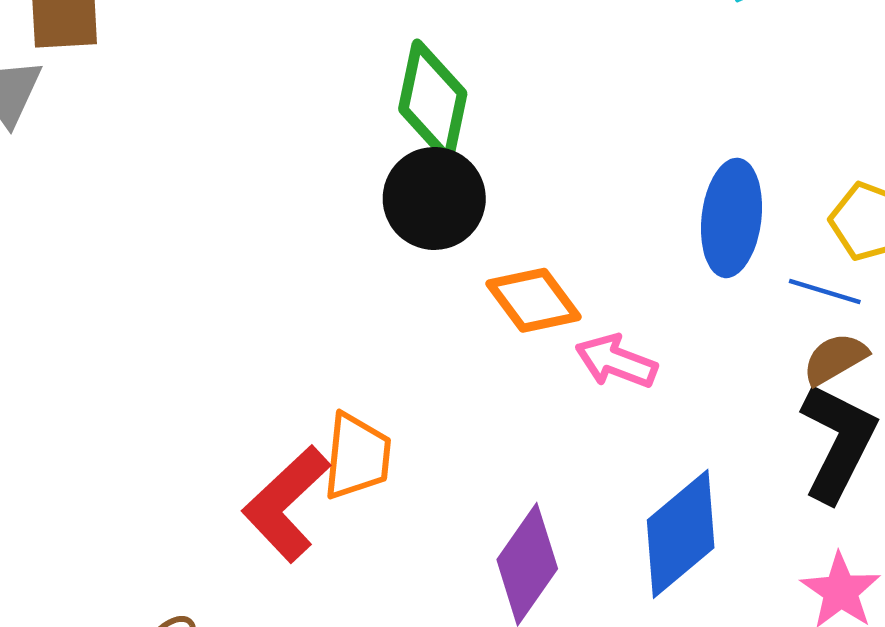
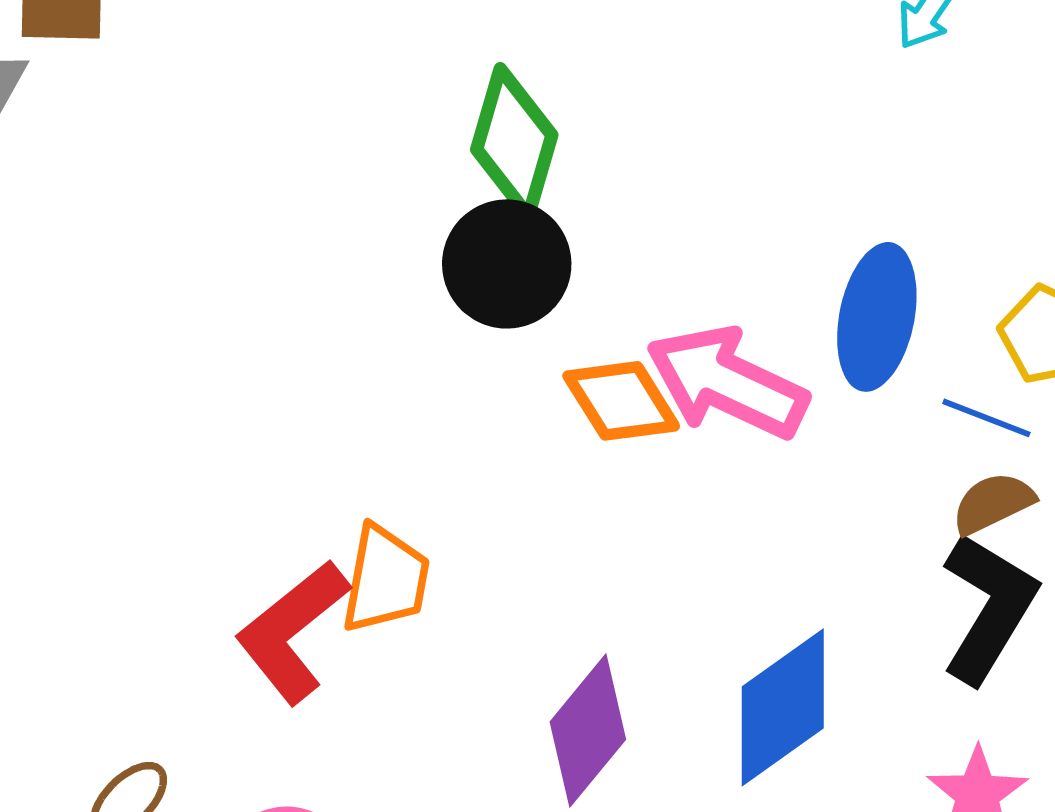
pink arrow: (616, 361) -> (727, 382), moved, size x1.6

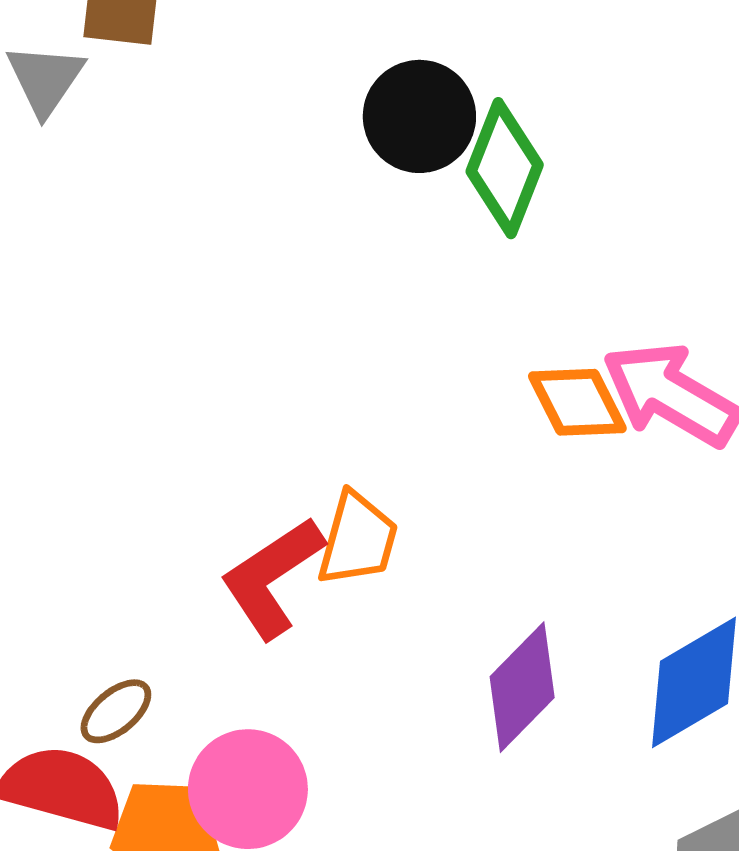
black circle: (507, 264) -> (419, 116), moved

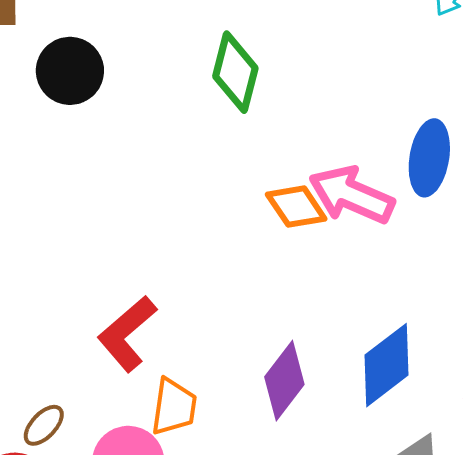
black circle: (419, 116) -> (70, 71), moved
orange trapezoid: (358, 539) -> (174, 407), moved

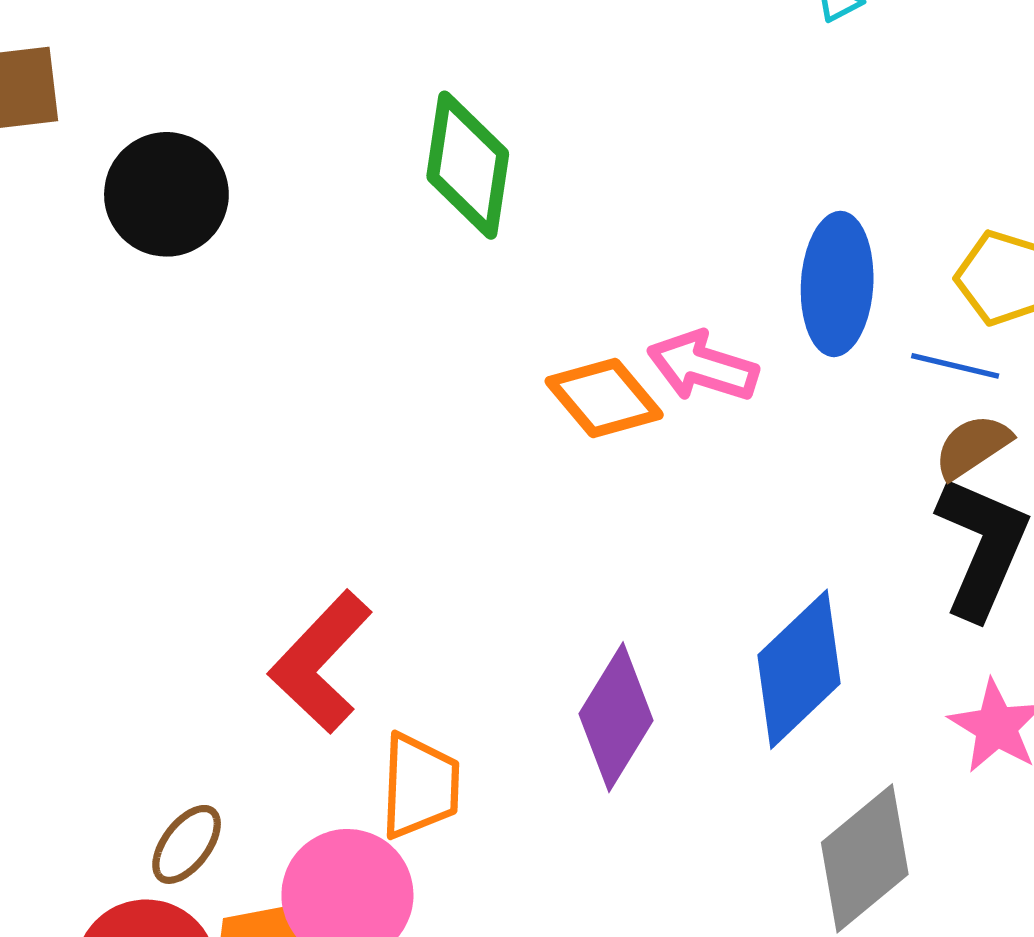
pink arrow: (352, 195) -> (703, 366), size x0.7

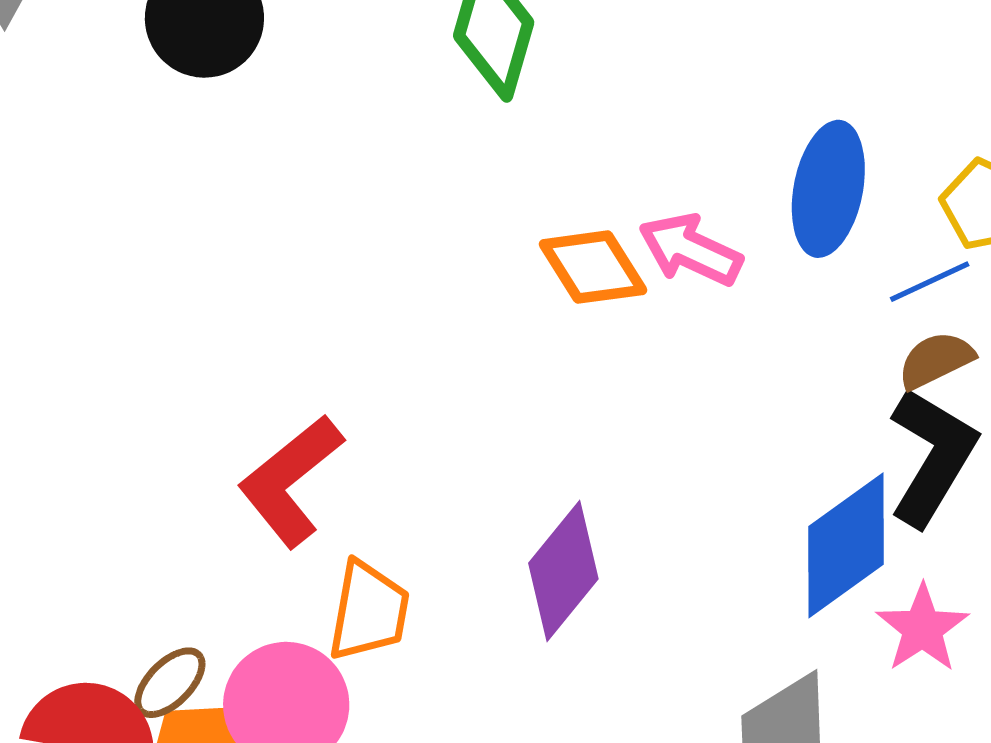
blue line: (955, 366) -> (930, 282), turned -46
blue diamond: (799, 669) -> (846, 545), moved
brown ellipse: (187, 844) -> (170, 683), moved

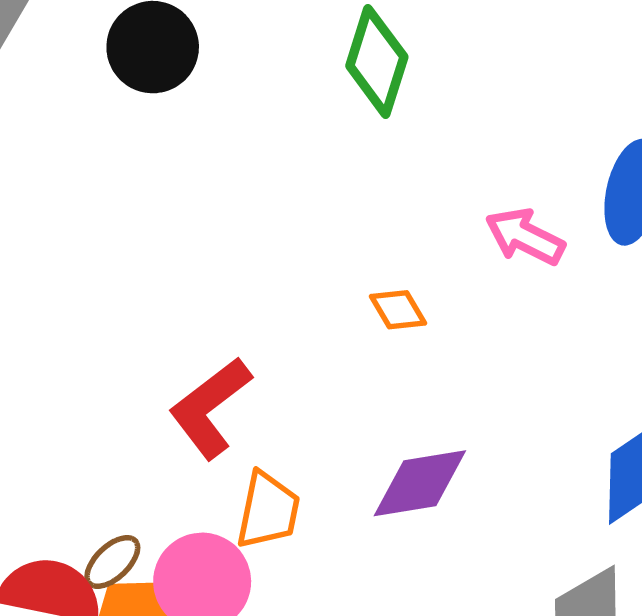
orange diamond: (593, 267) -> (398, 310), moved, size x0.7
purple diamond: (563, 571) -> (420, 483), turned 40

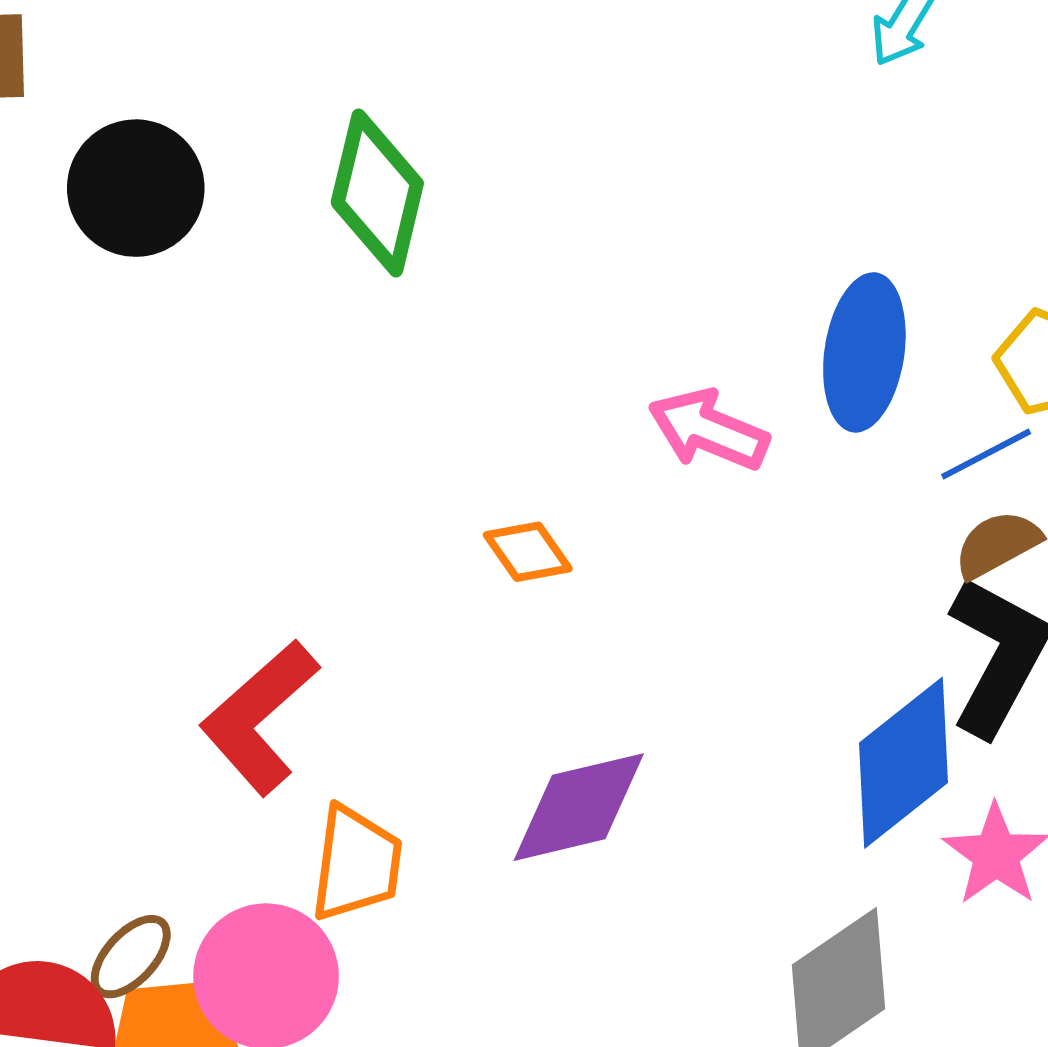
green diamond: (377, 61) -> (377, 193), moved

